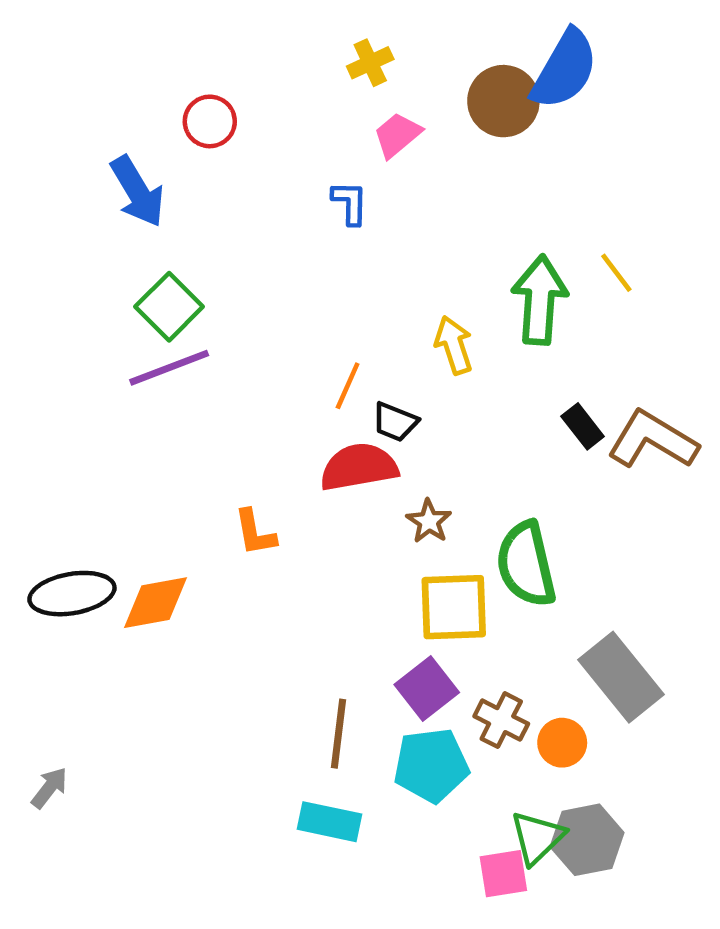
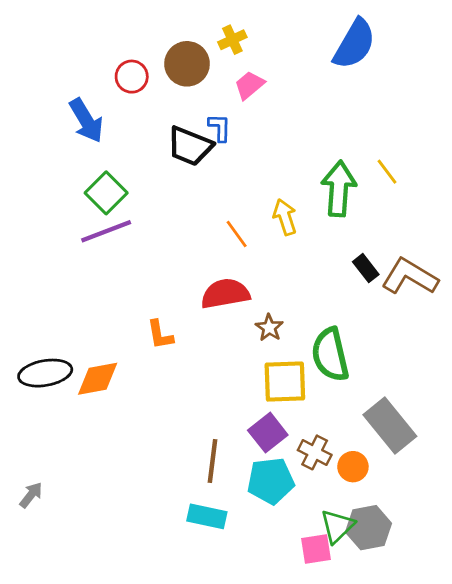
brown circle: (503, 101) -> (187, 64), moved
orange line: (348, 386) -> (237, 234), moved, turned -60
black trapezoid: (395, 422) -> (190, 146), moved, size x1.6

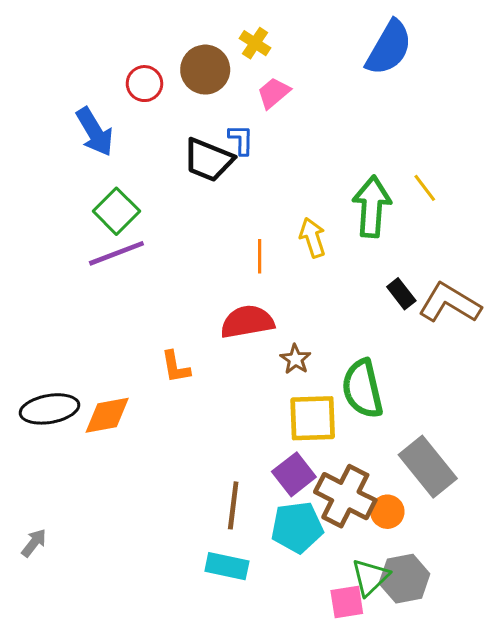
yellow cross: (232, 40) -> (255, 43), turned -32
orange line: (237, 234) -> (260, 256), turned 36
brown cross: (315, 452) -> (345, 496), size x1.6

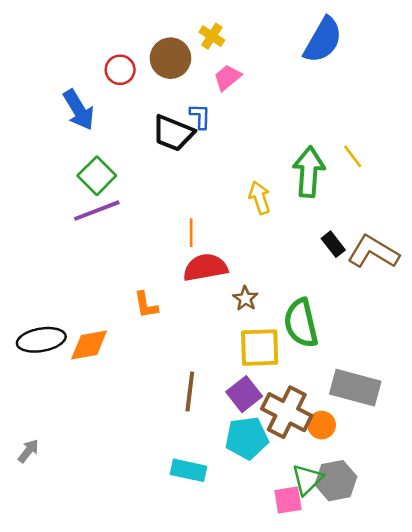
orange line: (260, 256) -> (191, 233), moved
gray rectangle: (428, 467) -> (355, 388), turned -36
brown line: (233, 505) -> (190, 392), moved

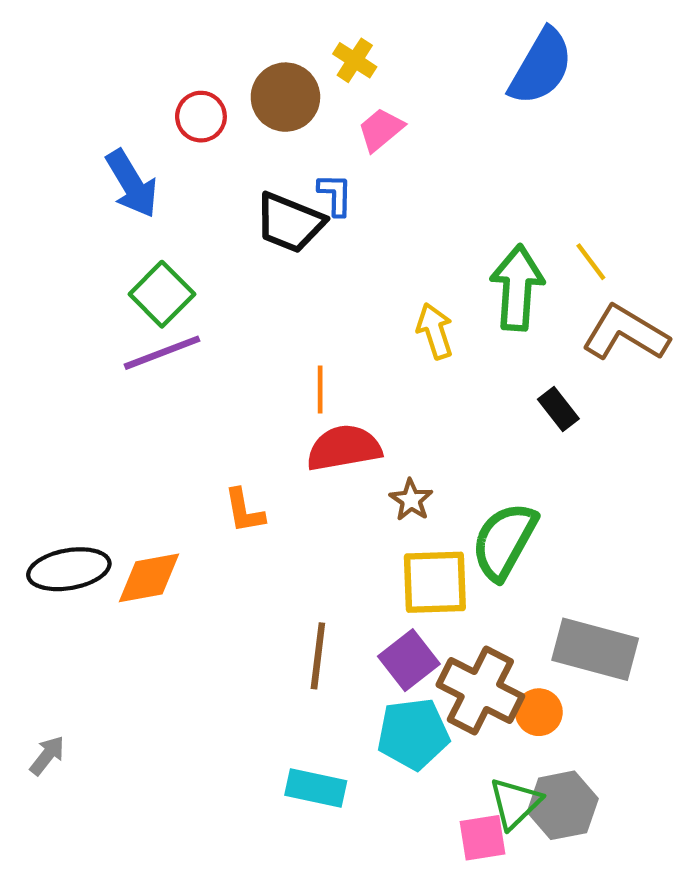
brown L-shape: (373, 252) -> (625, 333), moved
green semicircle: (301, 323) -> (504, 541), turned 42

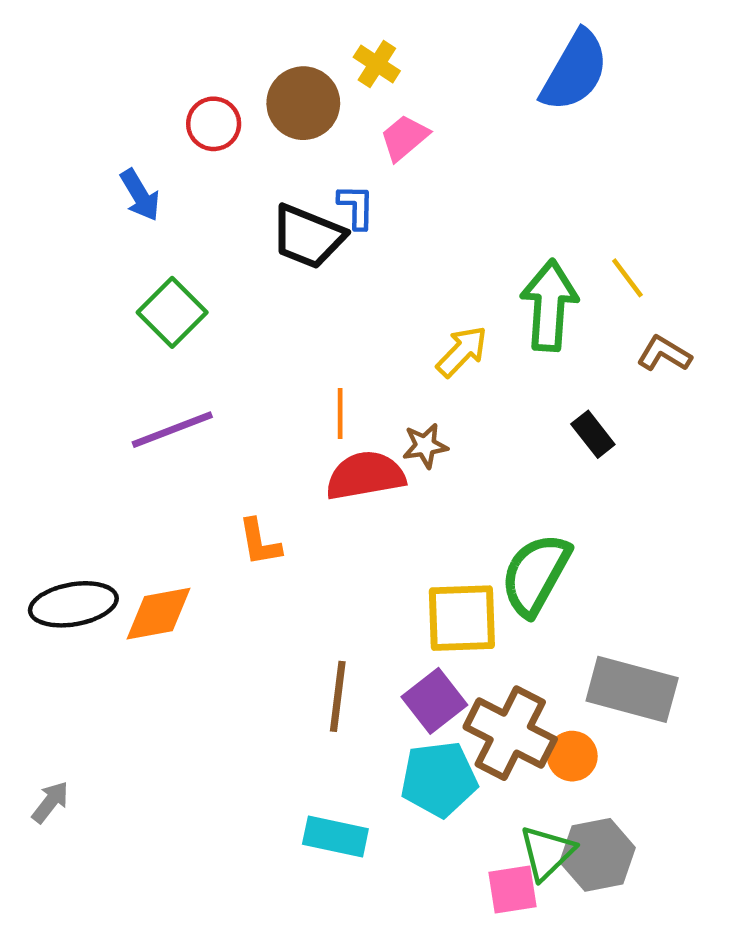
blue arrow: (132, 184) -> (140, 195), size x0.7
yellow arrow: (435, 331) -> (462, 351), turned 62
brown L-shape: (625, 333) -> (664, 354), size x0.6
purple line: (162, 353) -> (172, 430), moved
brown star: (411, 500) -> (425, 446), moved, turned 30

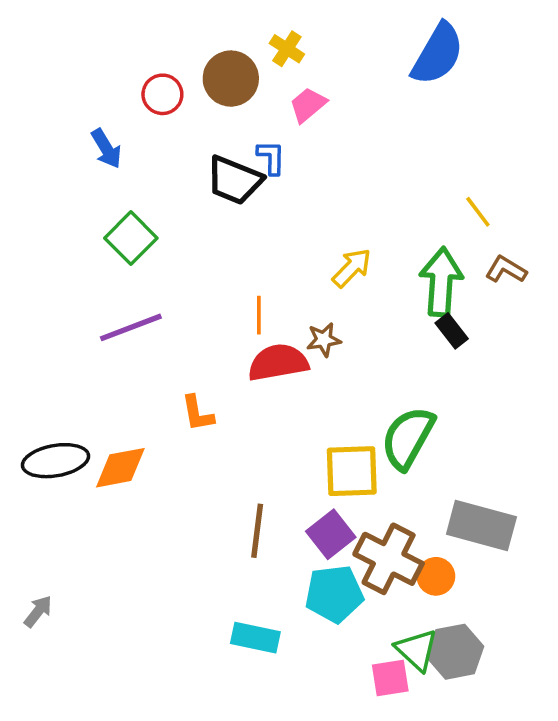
green arrow: (549, 305) -> (441, 282), moved
green triangle: (547, 853) -> (417, 650), turned -33

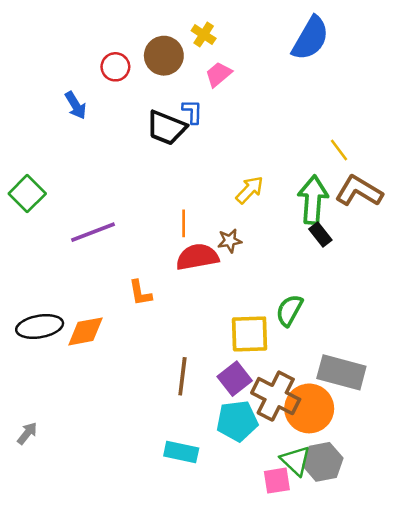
green square: (131, 238) -> (27, 194), moved
brown L-shape: (506, 270) -> (359, 191), size x1.6
green semicircle: (408, 438) -> (289, 310), size x0.7
orange circle: (436, 576) -> (309, 408), size x1.8

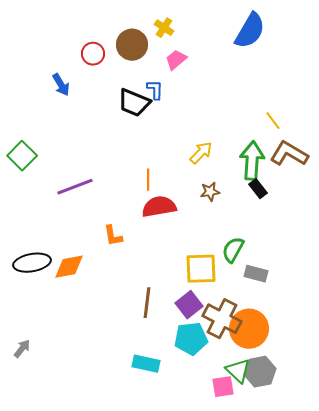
brown star: (230, 241) -> (210, 192), moved
gray rectangle: (341, 372) -> (256, 274), moved, size x0.6

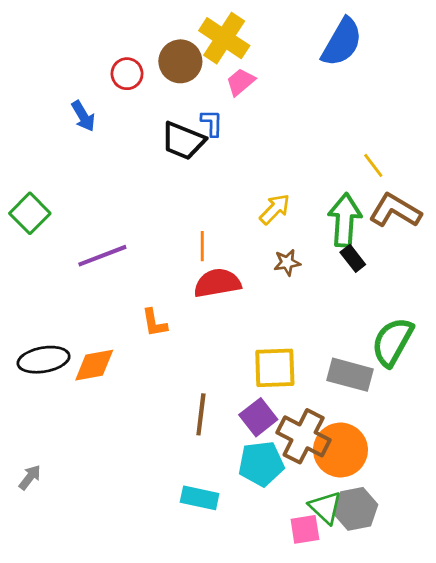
yellow cross: (164, 28) -> (224, 38), size x1.8
green semicircle: (233, 250) -> (392, 342), moved, size x1.4
gray rectangle: (256, 274) -> (350, 375), size x1.4

